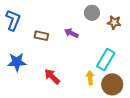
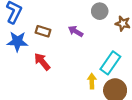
blue star: (17, 62) -> (17, 41), moved
red arrow: (52, 76) -> (42, 62), moved

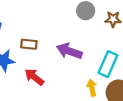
purple arrow: (76, 31) -> (69, 51), moved, size x1.5

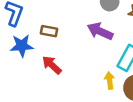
purple arrow: (69, 51) -> (100, 31), moved

